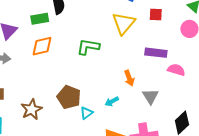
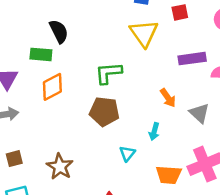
green rectangle: (40, 19) -> (41, 54), turned 30
brown pentagon: (69, 97) -> (104, 112), moved
cyan arrow: (112, 101) -> (154, 132), turned -32

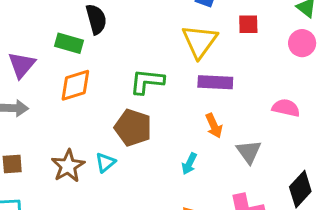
purple rectangle: (192, 59) -> (215, 82), moved
cyan triangle: (127, 153) -> (105, 162), moved
brown star: (60, 167) -> (68, 166), moved

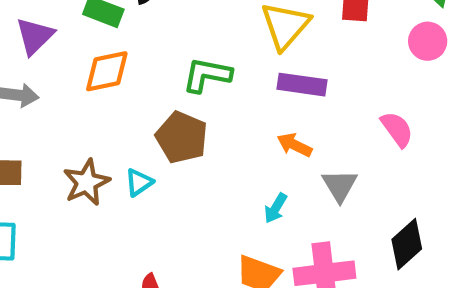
pink semicircle: (286, 108) -> (397, 129), turned 36
orange arrow: (214, 126) -> (294, 145), turned 135
cyan arrow: (189, 164) -> (276, 208), moved

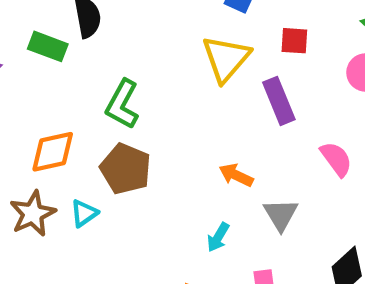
orange diamond: (107, 71) -> (53, 152), moved
green L-shape: (207, 75) -> (122, 104), moved, turned -72
purple rectangle: (302, 85) -> (279, 101), moved, turned 60

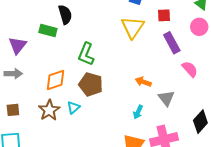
purple rectangle: (279, 101) -> (172, 43), moved

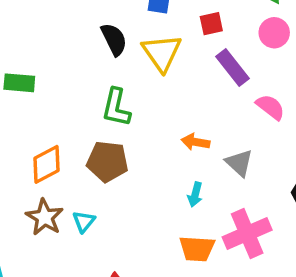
black semicircle: (65, 15) -> (114, 39), moved
green L-shape: (86, 54) -> (116, 107), moved
cyan triangle: (73, 107) -> (84, 221), moved

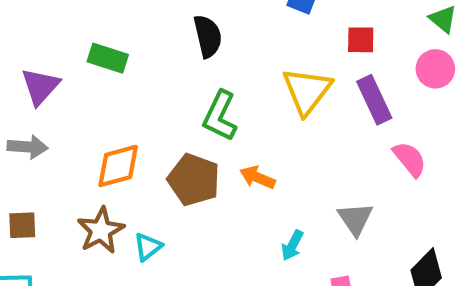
black semicircle: (114, 39) -> (208, 36), moved
yellow triangle: (162, 53) -> (307, 91), moved
orange arrow: (195, 142) -> (257, 177), moved

